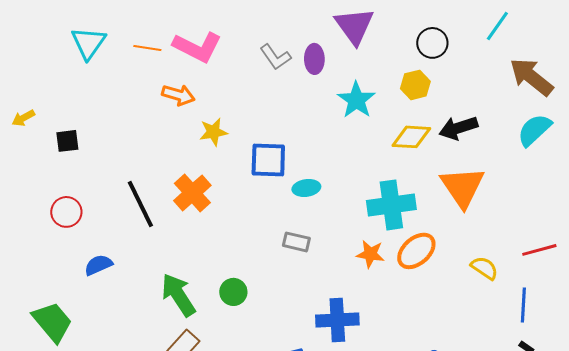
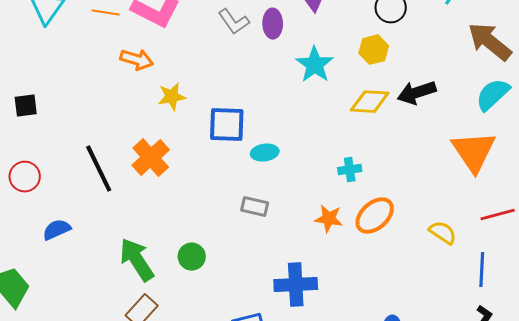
orange triangle: (462, 187) -> (474, 152), moved
cyan cross: (391, 205) -> (350, 170), size x0.5

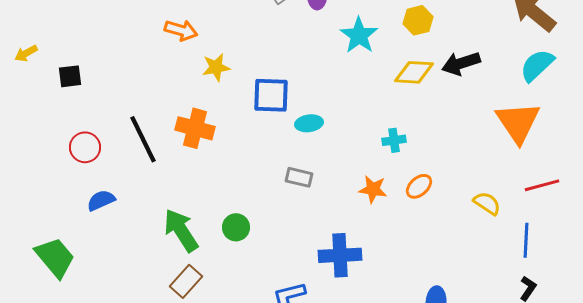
orange cross: (151, 158) -> (195, 128), turned -33
red circle: (25, 177) -> (85, 147), moved
orange ellipse: (375, 216) -> (419, 186), size x0.7

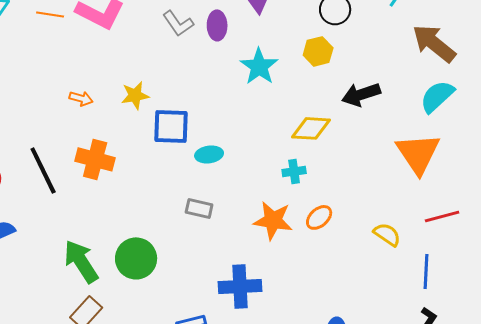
orange arrow: (181, 30) -> (81, 98), moved, size x0.7
yellow star: (216, 67) -> (135, 95), moved
yellow diamond: (414, 72) -> (311, 128), moved
orange star: (373, 189) -> (273, 220), size x1.4
green circle: (236, 227) -> (136, 258), size x1.5

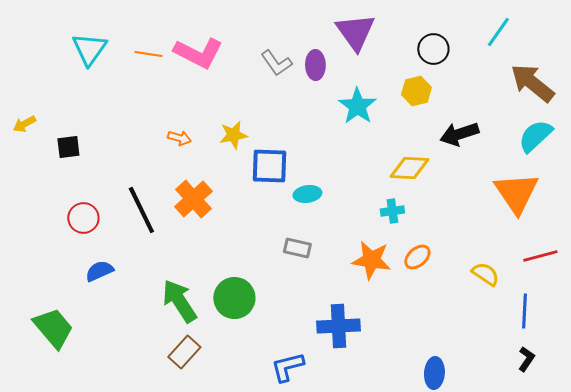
orange cross: (95, 159) -> (193, 199), turned 33

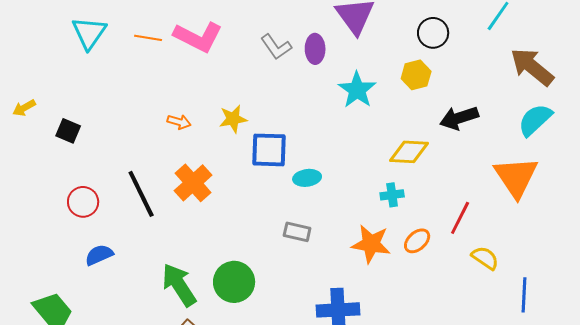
black square: (68, 147) -> (68, 131), turned 30
red line: (540, 256) -> (460, 218), moved, turned -48

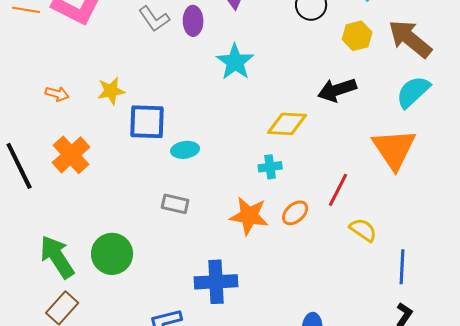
yellow hexagon: (416, 75) -> (357, 36), moved

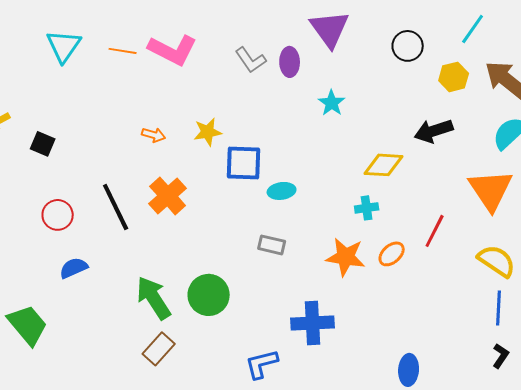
cyan star: (235, 62) -> (332, 103), size x0.7
yellow semicircle: (363, 230) -> (497, 261), moved, size x1.4

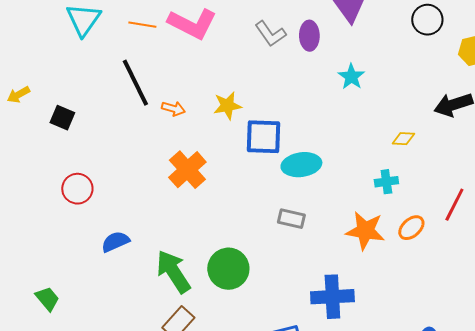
yellow diamond: (384, 165) -> (403, 139), size x0.6
cyan ellipse: (282, 191) -> (301, 165), size x1.4
black line: (116, 207) -> (135, 83), moved
blue semicircle: (74, 268) -> (115, 242), moved
green trapezoid: (28, 325) -> (47, 299), size x0.6

